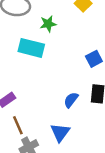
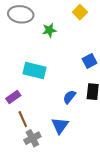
cyan rectangle: (31, 48) -> (34, 70), moved

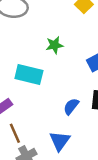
green star: (49, 30) -> (55, 45), moved

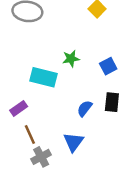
green star: (55, 45) -> (71, 59), moved

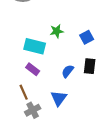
purple rectangle: (19, 108) -> (33, 69), moved, turned 72

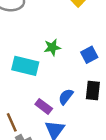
purple rectangle: (33, 69) -> (44, 106), moved

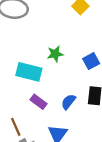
purple rectangle: (44, 106) -> (38, 102), moved

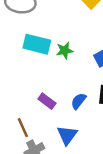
cyan rectangle: (29, 72) -> (37, 44), moved

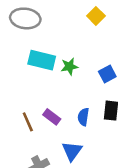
blue semicircle: (78, 101) -> (83, 117), turned -30
brown line: (23, 128) -> (28, 122), moved

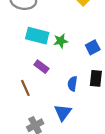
purple rectangle: (52, 117) -> (41, 67), moved

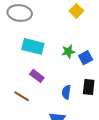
green star: (61, 41) -> (68, 52), moved
brown line: (25, 88) -> (22, 96), turned -35

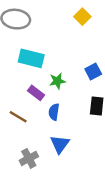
green star: (68, 52) -> (57, 81), moved
blue semicircle: (66, 92) -> (54, 112), moved

